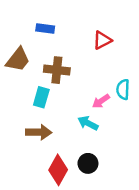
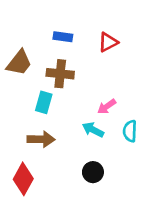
blue rectangle: (45, 29) -> (63, 37), moved
cyan semicircle: (123, 89) -> (130, 131), moved
red diamond: (58, 170) -> (23, 179), moved

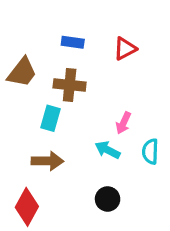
pink arrow: (107, 106) -> (123, 123), turned -30

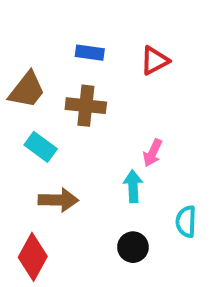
cyan rectangle: (51, 118) -> (41, 147), moved, turned -70
cyan arrow: (108, 150) -> (133, 186), turned 60
cyan semicircle: (150, 151) -> (186, 222), moved

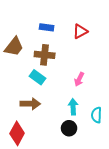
cyan rectangle: (41, 147) -> (37, 77), moved
cyan arrow: (133, 186) -> (73, 107), moved

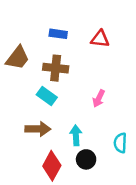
red triangle: (80, 31) -> (100, 39), turned 35
cyan arrow: (73, 107) -> (76, 135), moved
red diamond: (17, 133) -> (52, 166), moved

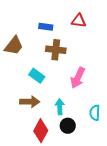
red triangle: (100, 39) -> (79, 21), moved
brown cross: (56, 68) -> (56, 50), moved
pink arrow: (99, 99) -> (78, 78), size x1.5

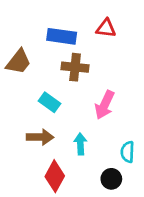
blue rectangle: (46, 27) -> (62, 36), size x1.5
black circle: (68, 126) -> (111, 179), moved

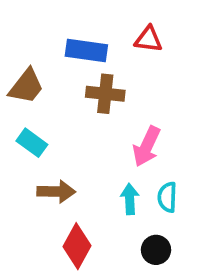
cyan rectangle: (49, 102) -> (32, 143), moved
cyan arrow: (80, 144) -> (130, 199), moved
cyan semicircle: (127, 152) -> (167, 197), moved

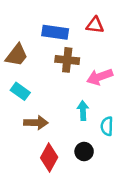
pink arrow: (147, 146) -> (100, 77), moved, turned 45
cyan arrow: (130, 199) -> (83, 111), moved
black circle: (156, 250) -> (84, 151), moved

